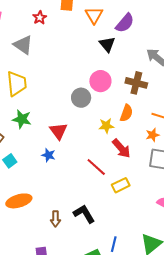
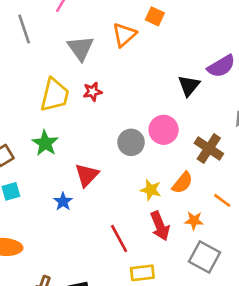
orange triangle: (94, 15) -> (124, 35), moved
red star: (40, 18) -> (93, 92), moved
orange star: (153, 135) -> (194, 221), moved

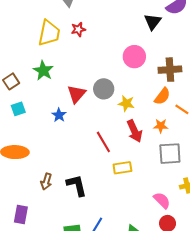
gray circle: (131, 142) -> (104, 89), moved
brown cross: (209, 148) -> (170, 70), turned -35
orange semicircle: (182, 183) -> (162, 96), moved
gray square: (205, 257) -> (170, 154), turned -30

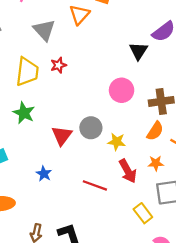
blue star: (59, 115) -> (44, 174), moved
red line: (103, 142) -> (95, 185), turned -35
yellow rectangle: (122, 168) -> (143, 213), moved, turned 66

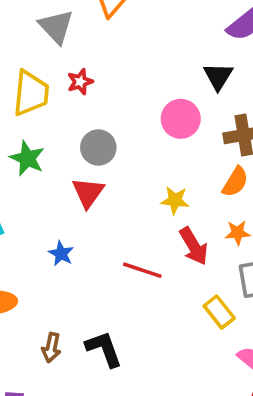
black triangle: (138, 51) -> (218, 76), moved
gray circle: (91, 128) -> (98, 147), moved

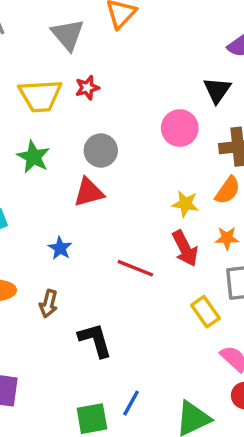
yellow trapezoid: (31, 93) -> (40, 96), turned 78
red triangle: (88, 193) -> (89, 192), turned 36
yellow star: (175, 200) -> (185, 204), moved
brown arrow: (51, 348) -> (49, 304), moved

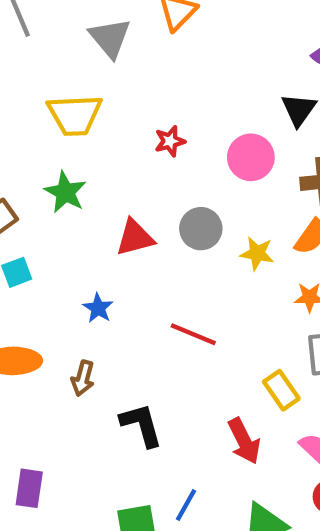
red star: (87, 88) -> (170, 141), moved
gray circle: (101, 150) -> (201, 229), moved
red arrow: (185, 248) -> (244, 441), moved

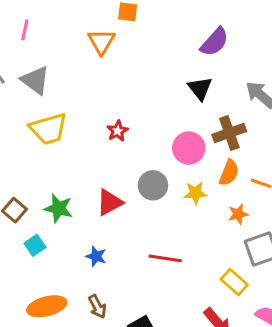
gray triangle: (110, 38) -> (35, 80), moved
pink circle: (251, 157) -> (189, 148), moved
green star: (65, 192) -> (59, 208), moved
brown arrow: (83, 378) -> (97, 307), turned -30

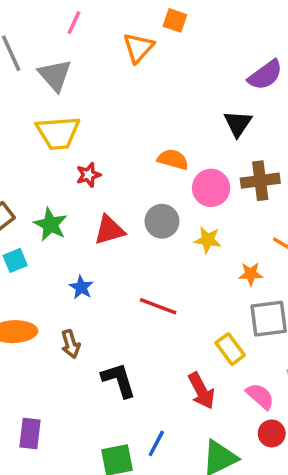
pink line: (25, 30) -> (74, 23), moved
red star: (118, 131) -> (88, 175), moved
orange semicircle: (229, 173) -> (173, 159), moved, turned -108

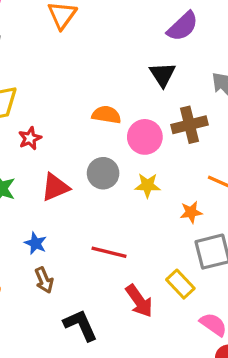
brown arrow: (71, 344) -> (44, 280), moved
red arrow: (201, 391) -> (139, 301), moved

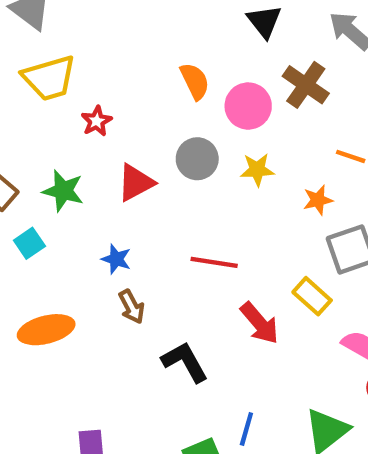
orange semicircle: (106, 115) -> (195, 81), turned 60
brown cross: (190, 125) -> (306, 85), turned -36

